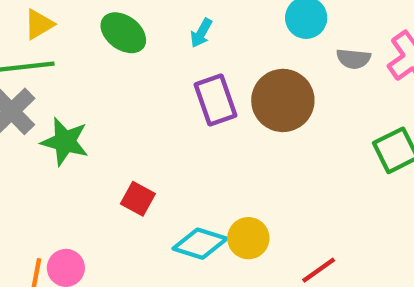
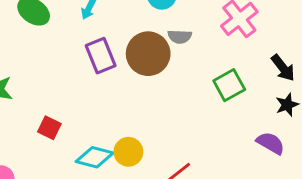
gray semicircle: (353, 59) -> (180, 37), moved

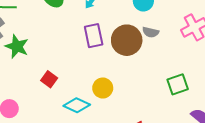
green square: (229, 85) -> (178, 84), moved
yellow circle: (128, 152) -> (103, 88), moved

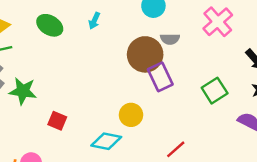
purple rectangle: (94, 36) -> (160, 77), moved
red square: (49, 79) -> (57, 121), moved

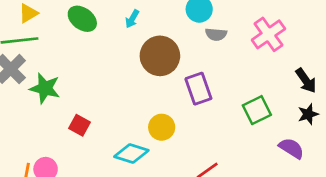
gray semicircle: (170, 39) -> (216, 34), moved
brown circle: (145, 54) -> (160, 56), moved

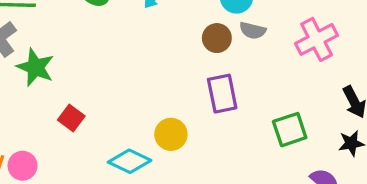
brown circle: (160, 56) -> (217, 38), moved, size x0.6

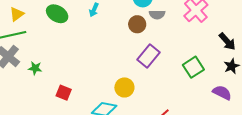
green star: (35, 67) -> (35, 68), size x0.6
purple rectangle: (222, 94) -> (149, 56), turned 65

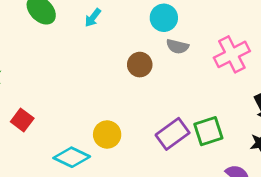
brown circle: (137, 24) -> (140, 65), moved
purple rectangle: (149, 56) -> (173, 134), moved

